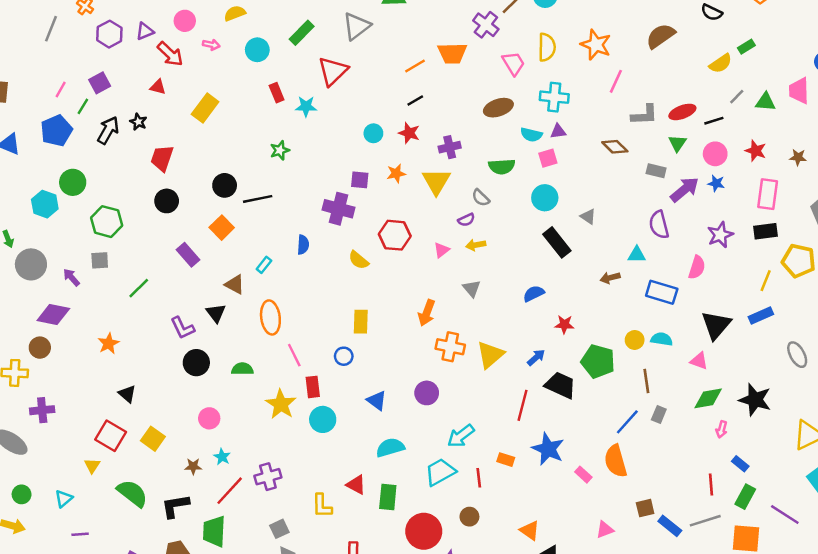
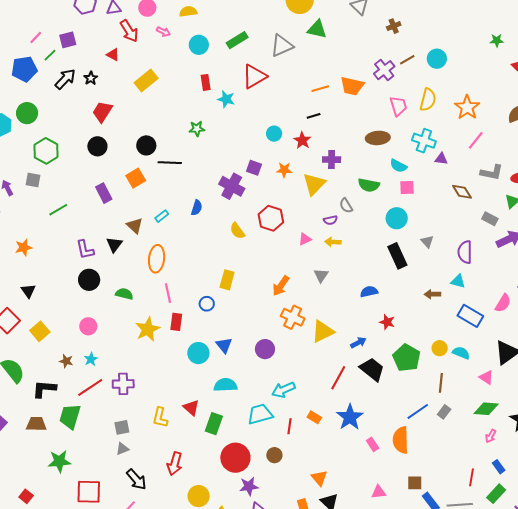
purple triangle: (558, 131) -> (441, 159), moved
purple semicircle: (659, 225) -> (465, 252), moved
cyan circle: (323, 419) -> (198, 353), moved

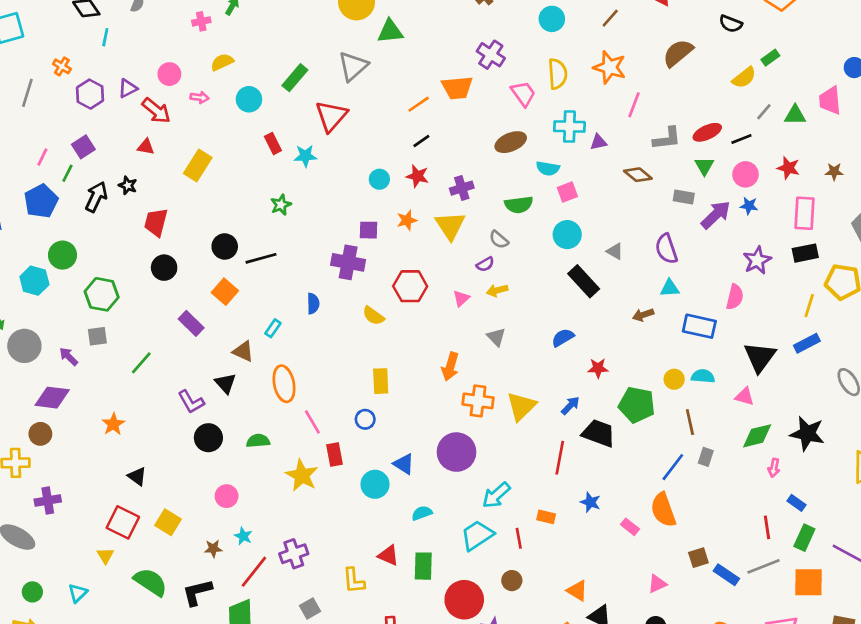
brown line: (407, 60) -> (610, 18), moved
purple circle: (265, 349) -> (457, 452), size x1.5
cyan semicircle: (225, 385) -> (422, 513), size x0.7
blue star: (350, 417) -> (590, 502), size x0.6

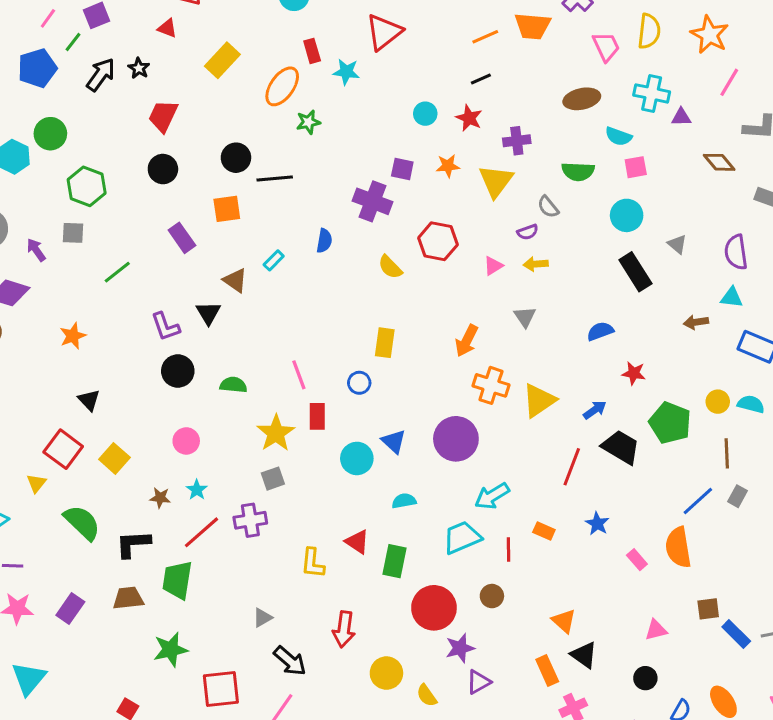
orange square: (225, 292) -> (227, 209), turned 30
orange ellipse: (284, 384) -> (282, 86), moved, turned 36
gray square: (310, 608) -> (273, 479), moved

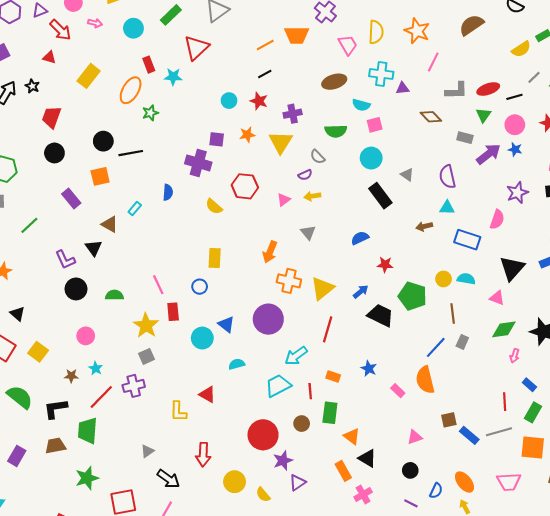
red line: (572, 467) -> (328, 329), moved
green rectangle: (395, 561) -> (330, 413), moved

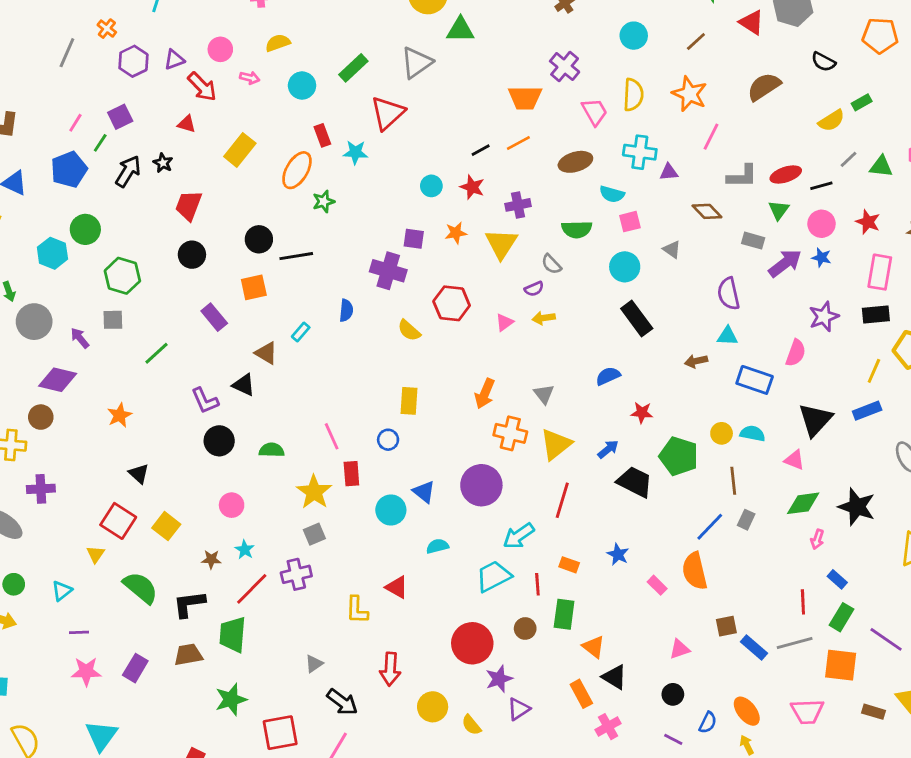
orange line: (265, 45) -> (518, 143), moved
gray triangle: (407, 175) -> (672, 249), moved
gray triangle: (308, 232) -> (544, 394), moved
black triangle: (93, 248) -> (244, 385), turned -30

